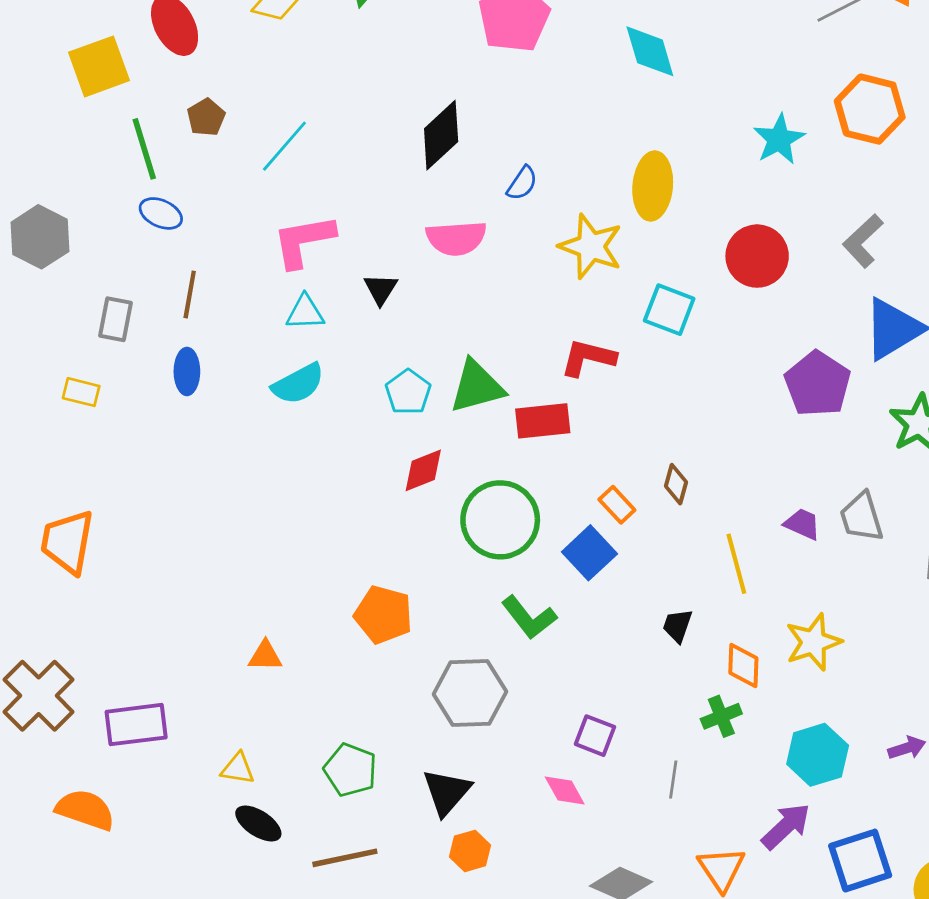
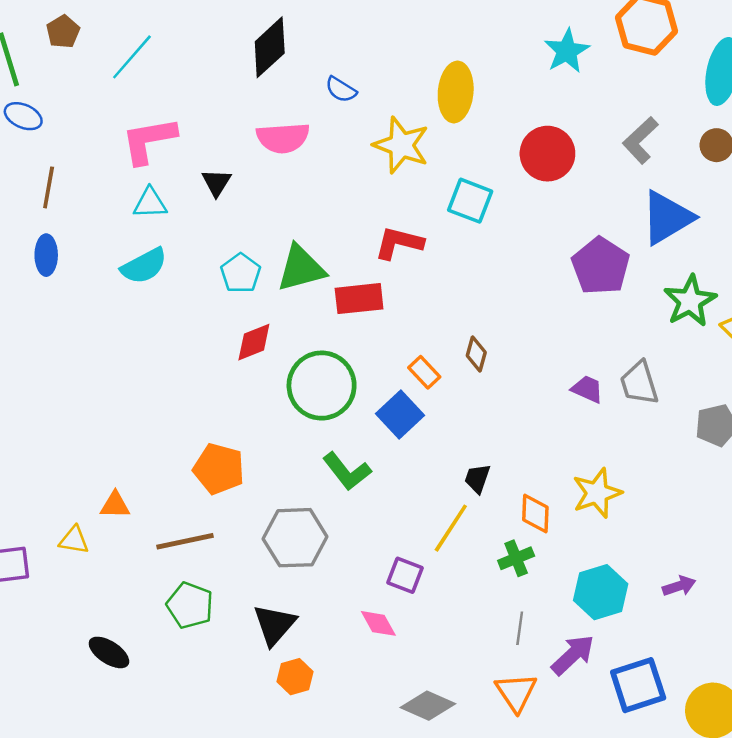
blue semicircle: (522, 183) -> (341, 90), turned 88
yellow line: (736, 564) -> (451, 528), moved, turned 48
yellow triangle: (238, 769) -> (74, 540), moved
gray line: (673, 780) -> (520, 628), moved
brown line: (345, 858) -> (185, 541), moved

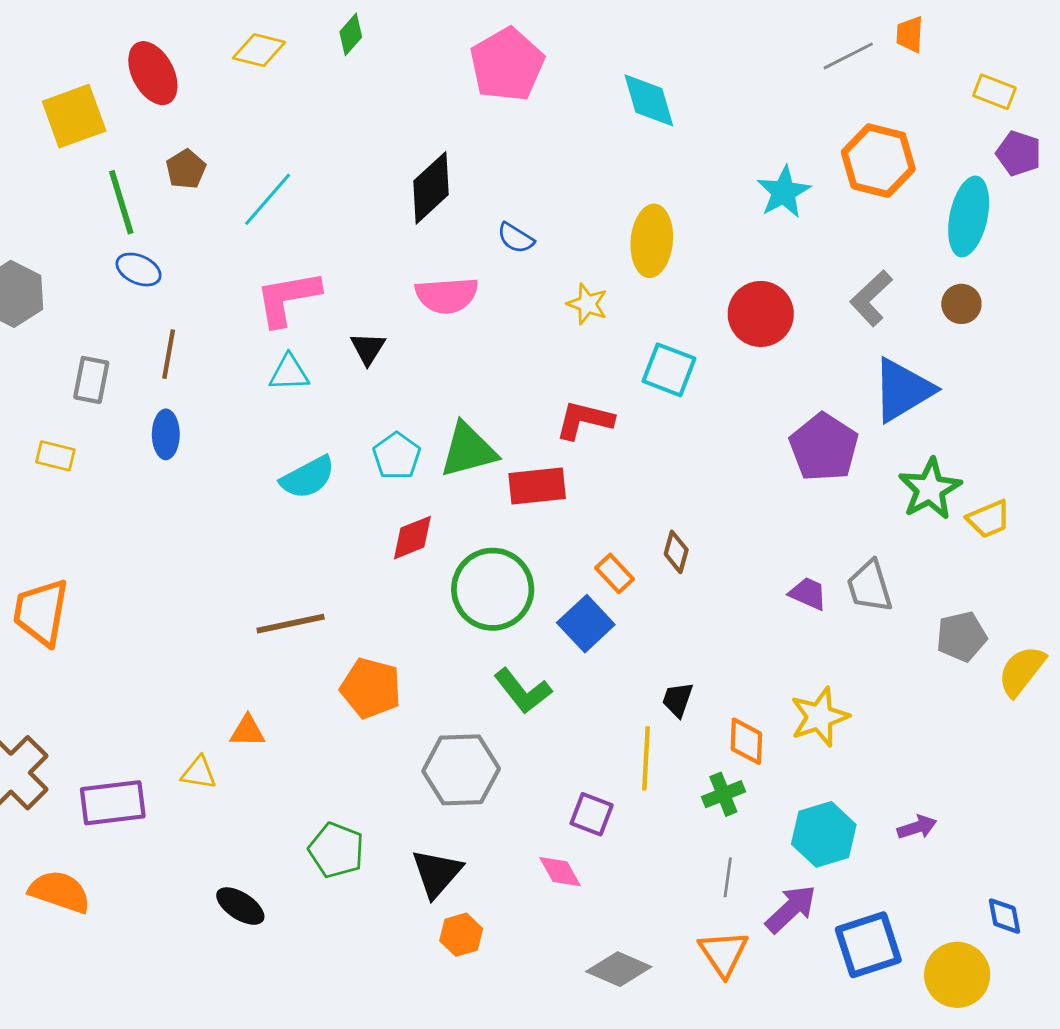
yellow star: (401, 145) -> (587, 304), size x0.6
cyan semicircle: (144, 266) -> (308, 477), moved
yellow line: (451, 528) -> (646, 758), turned -30
brown line: (185, 541) -> (291, 624), moved

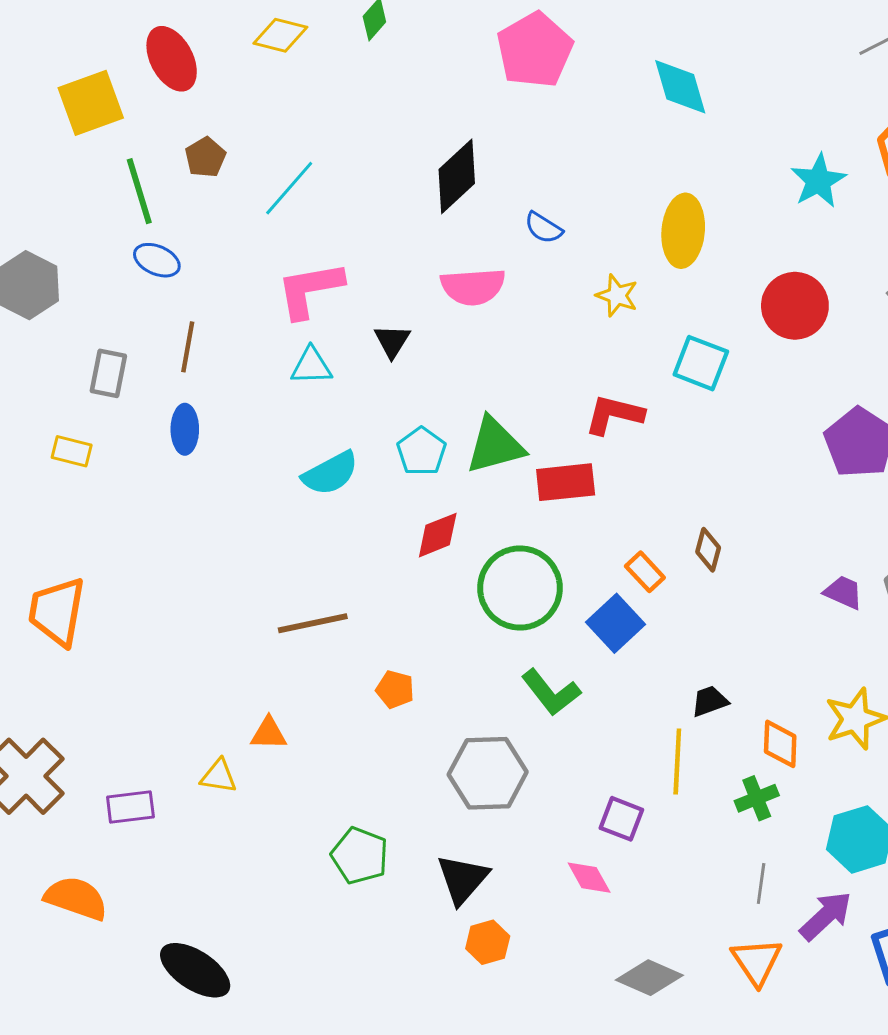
orange pentagon: (371, 688) -> (395, 689), size x0.6
black trapezoid: (678, 700) -> (710, 701), turned 51
purple rectangle: (113, 803) -> (130, 807), size x0.7
black ellipse: (240, 906) -> (195, 970), moved, size x1.4

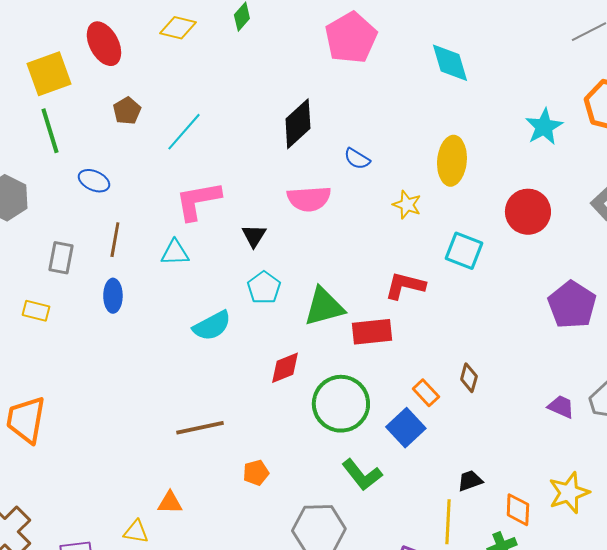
green line: (139, 191) -> (50, 131), moved
cyan triangle: (311, 366) -> (175, 253), moved
cyan pentagon: (421, 451) -> (264, 288), moved
orange pentagon: (395, 689) -> (256, 473), turned -30

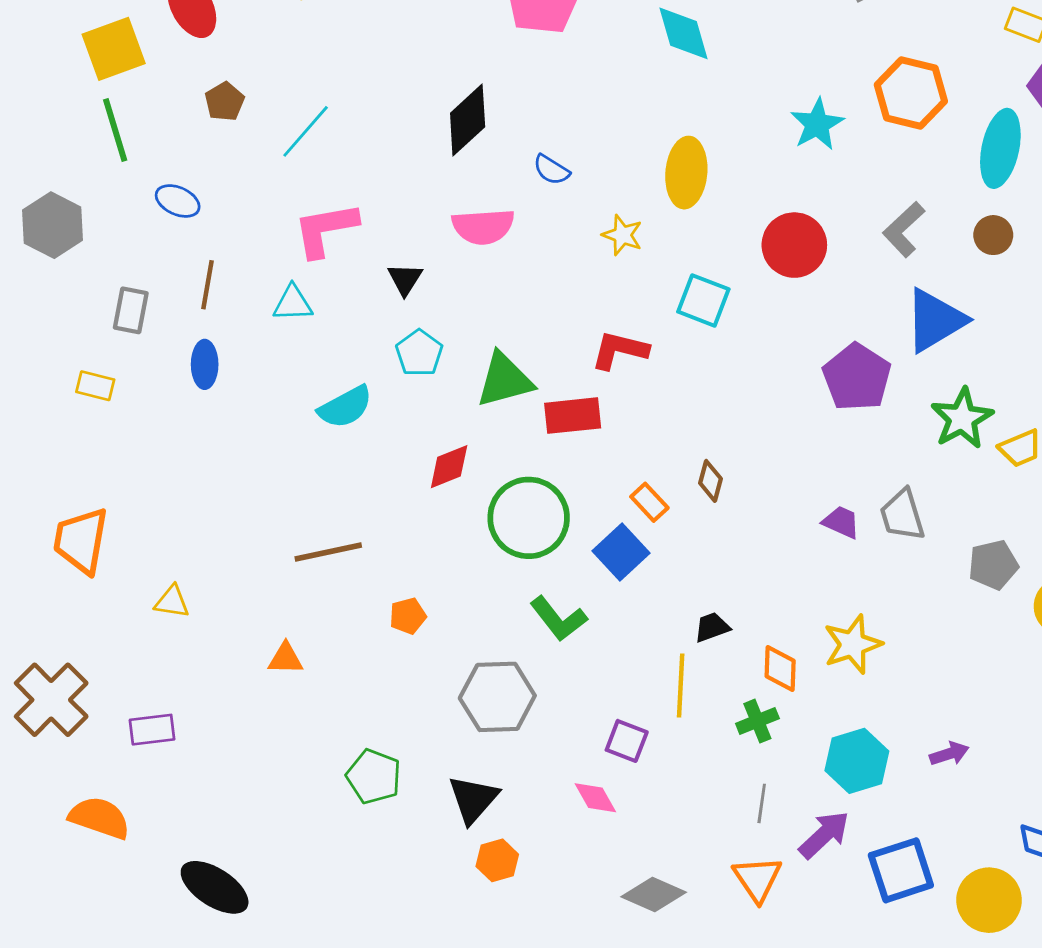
yellow triangle: (136, 532) -> (172, 602), moved

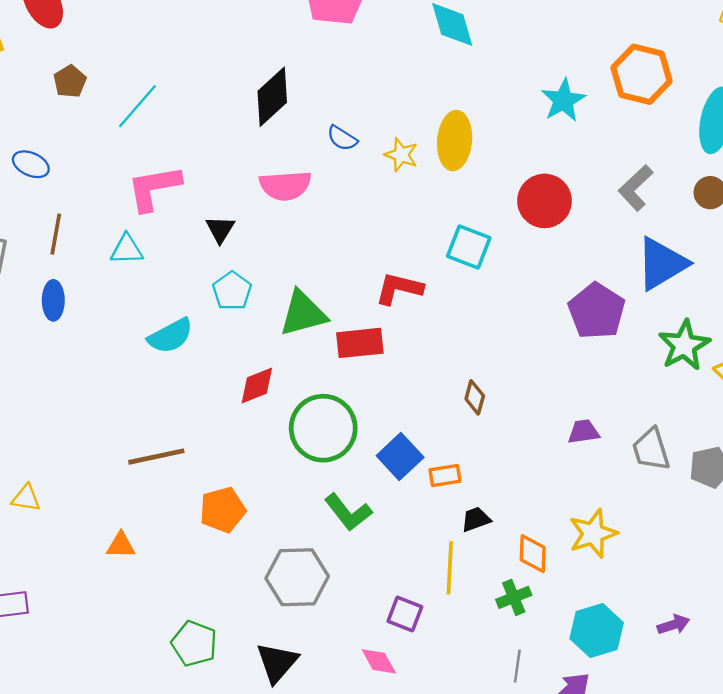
yellow star: (622, 235) -> (401, 155), moved
orange rectangle: (649, 502) -> (445, 476), moved, turned -56
gray trapezoid: (902, 515) -> (651, 449), moved
purple trapezoid: (841, 522) -> (584, 432), turned -32
orange pentagon: (408, 616) -> (223, 510), size x1.5

